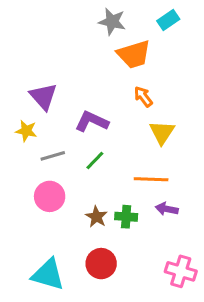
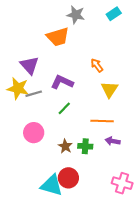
orange trapezoid: (134, 54) -> (58, 37), moved
yellow star: (26, 131) -> (18, 88), size x1.5
gray line: (53, 156) -> (34, 94), moved
cyan triangle: (48, 274) -> (52, 185), moved

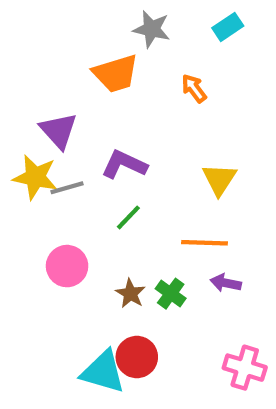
orange arrow: (97, 65) -> (194, 88), moved
green cross: (85, 146) -> (171, 294), turned 32

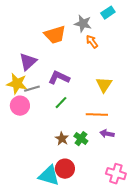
gray star: (152, 29) -> (83, 24), moved
purple triangle: (59, 131) -> (28, 62), turned 30
pink circle: (67, 266) -> (20, 106), moved

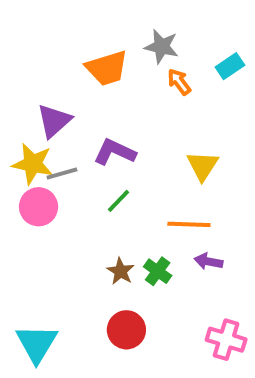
cyan rectangle: (108, 13) -> (230, 66), moved
cyan triangle: (49, 176) -> (37, 344), moved, turned 45

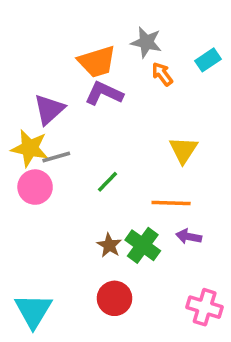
purple L-shape: (115, 152) -> (104, 93), moved
green cross: (158, 271) -> (143, 245), size x1.4

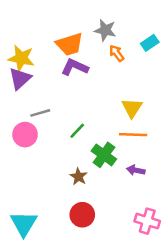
purple triangle: (49, 109) -> (20, 79), moved
yellow star: (30, 148) -> (21, 58), moved
orange line: (171, 203) -> (133, 135), moved
green cross: (143, 245) -> (104, 155), moved

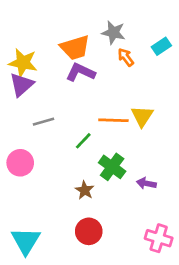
pink circle: (25, 135) -> (20, 163), moved
orange line: (133, 135) -> (113, 120), moved

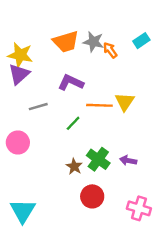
gray star: (113, 33) -> (93, 42), moved
purple L-shape: (81, 72) -> (71, 83), moved
green cross: (112, 167) -> (98, 159), moved
red circle: (89, 231) -> (92, 196), moved

